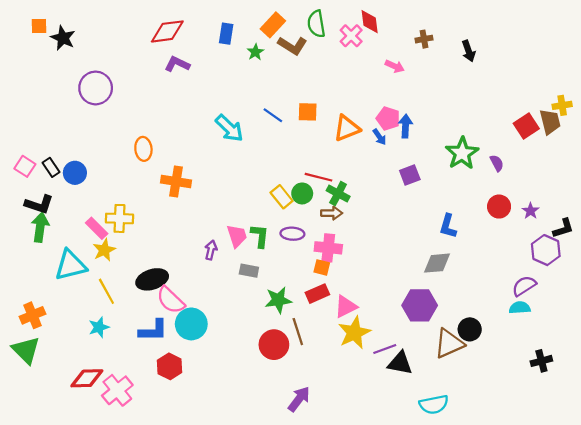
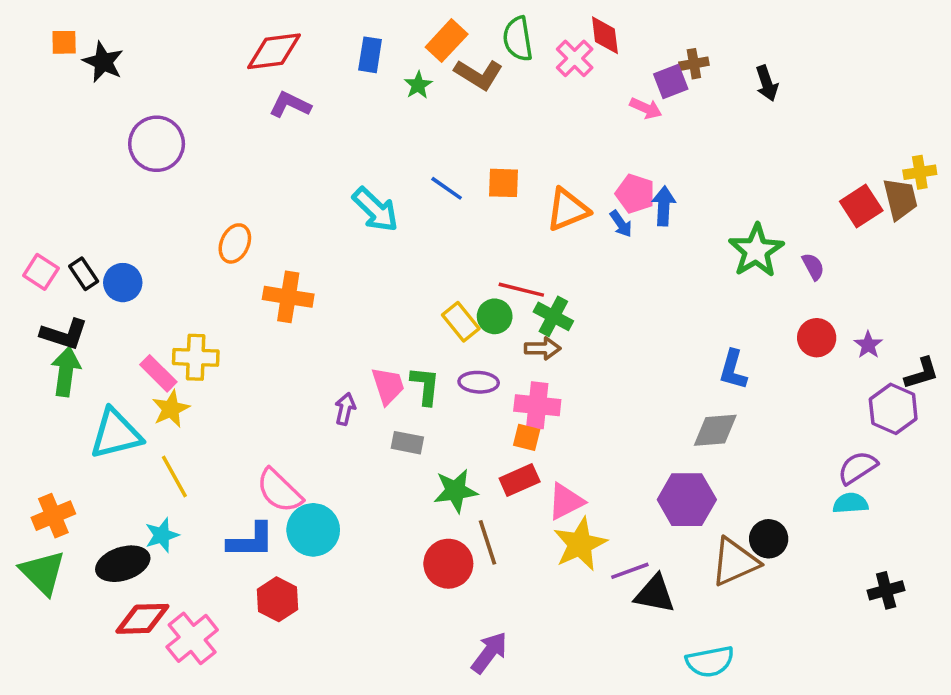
orange ellipse: (143, 149) -> (235, 243), turned 30
purple square: (410, 175) -> (671, 82), moved
black ellipse: (152, 279) -> (123, 564), moved

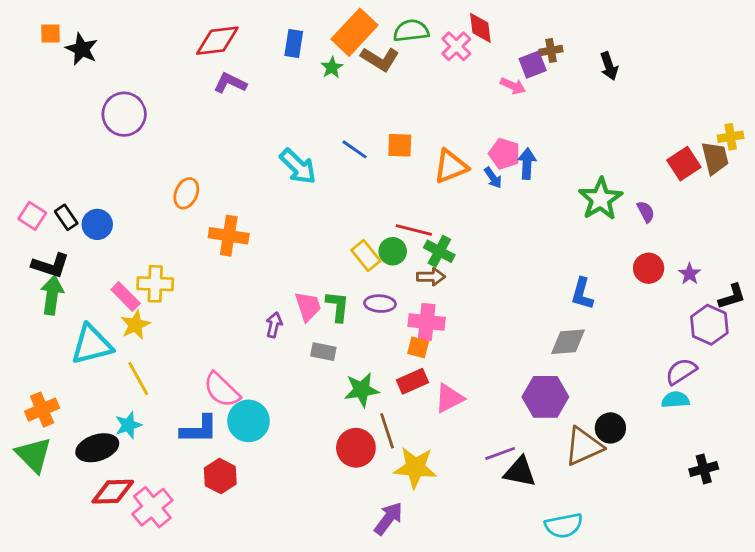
green semicircle: (518, 39) -> (411, 31), turned 92
orange rectangle: (447, 41) -> (355, 32), size x1.4
yellow star: (580, 544) -> (415, 468), moved, turned 30

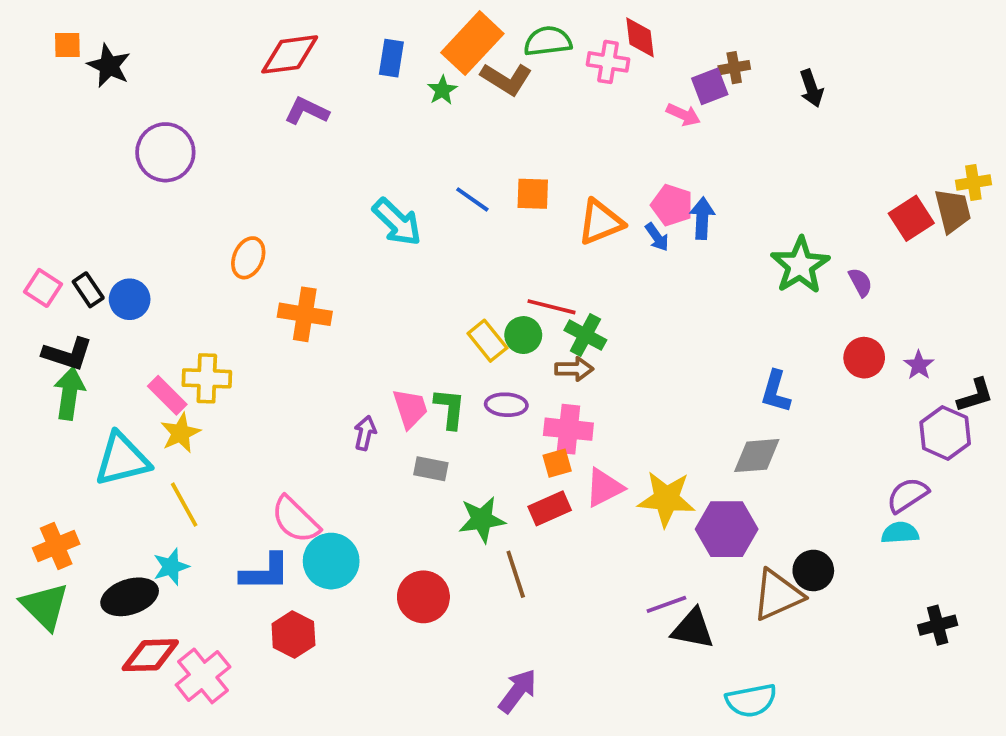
pink cross: (456, 46) -> (608, 62), turned -36
orange square: (418, 347) -> (557, 463), turned -30
pink triangle: (449, 398) -> (604, 488), moved
red circle: (356, 448) -> (423, 597), moved
yellow star: (415, 468) -> (666, 499), moved

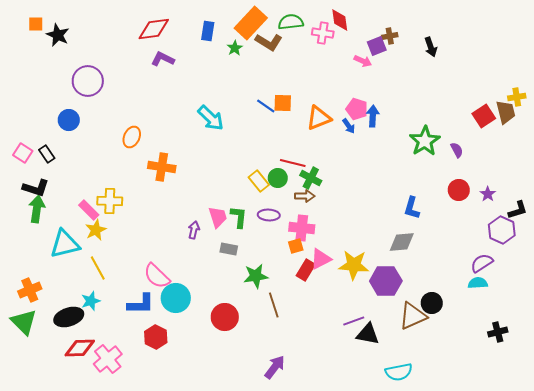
blue line: (472, 199) -> (266, 106), moved
blue circle: (130, 299) -> (69, 120), moved
red rectangle: (550, 508) -> (306, 270), moved, turned -35

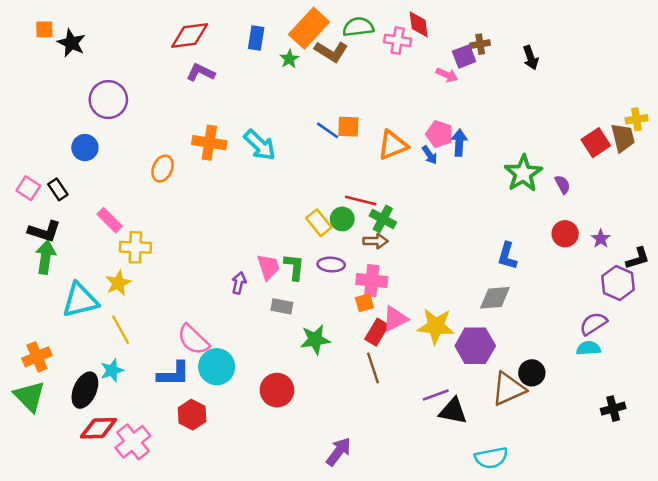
orange cross: (162, 167) -> (209, 143), moved
pink rectangle: (89, 210) -> (110, 220), moved
brown line: (274, 305) -> (373, 368), moved
black ellipse: (69, 317) -> (85, 390), turned -48

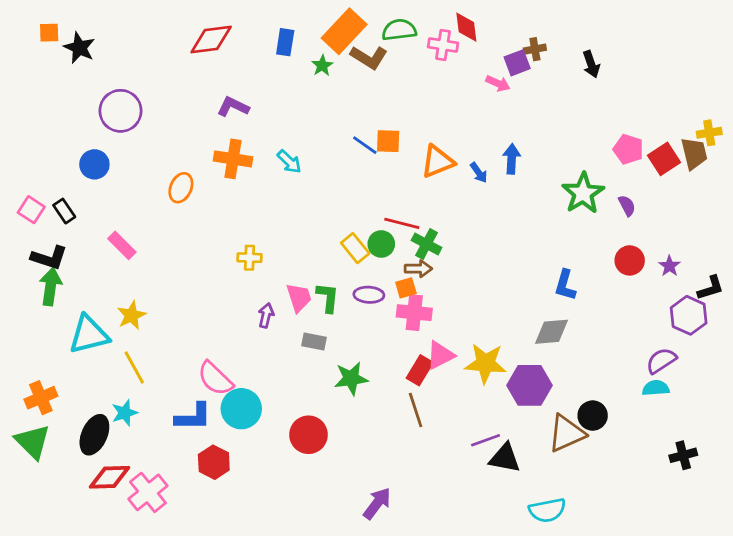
purple L-shape: (201, 72) -> (233, 107), moved
pink pentagon: (439, 134) -> (628, 149), moved
cyan arrow: (260, 145) -> (289, 162), size x0.7
yellow cross: (135, 247) -> (250, 258), moved, size x0.7
orange square: (364, 303) -> (406, 288), moved

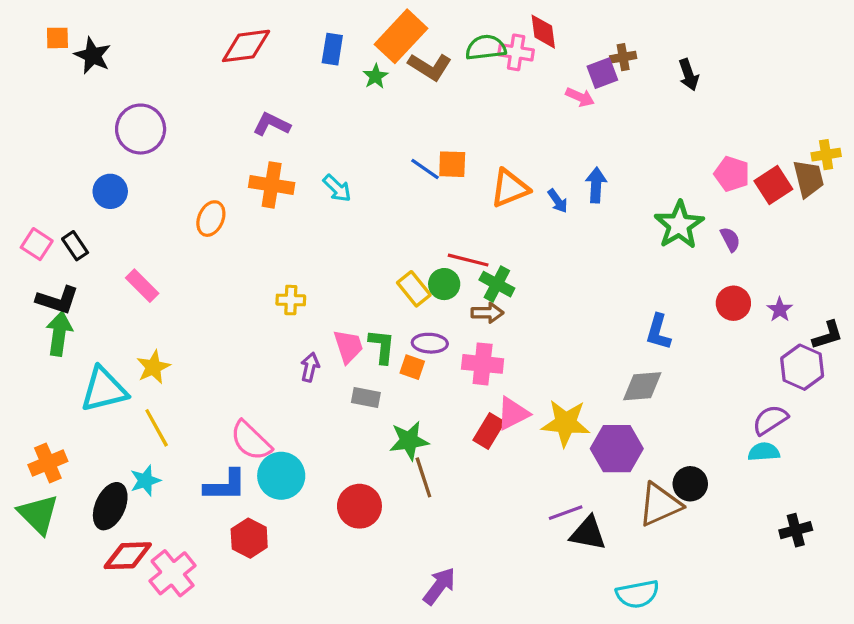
green semicircle: (399, 30) -> (486, 48), moved
orange square: (406, 288) -> (412, 367), moved, turned 35
brown line: (416, 410) -> (423, 477), moved

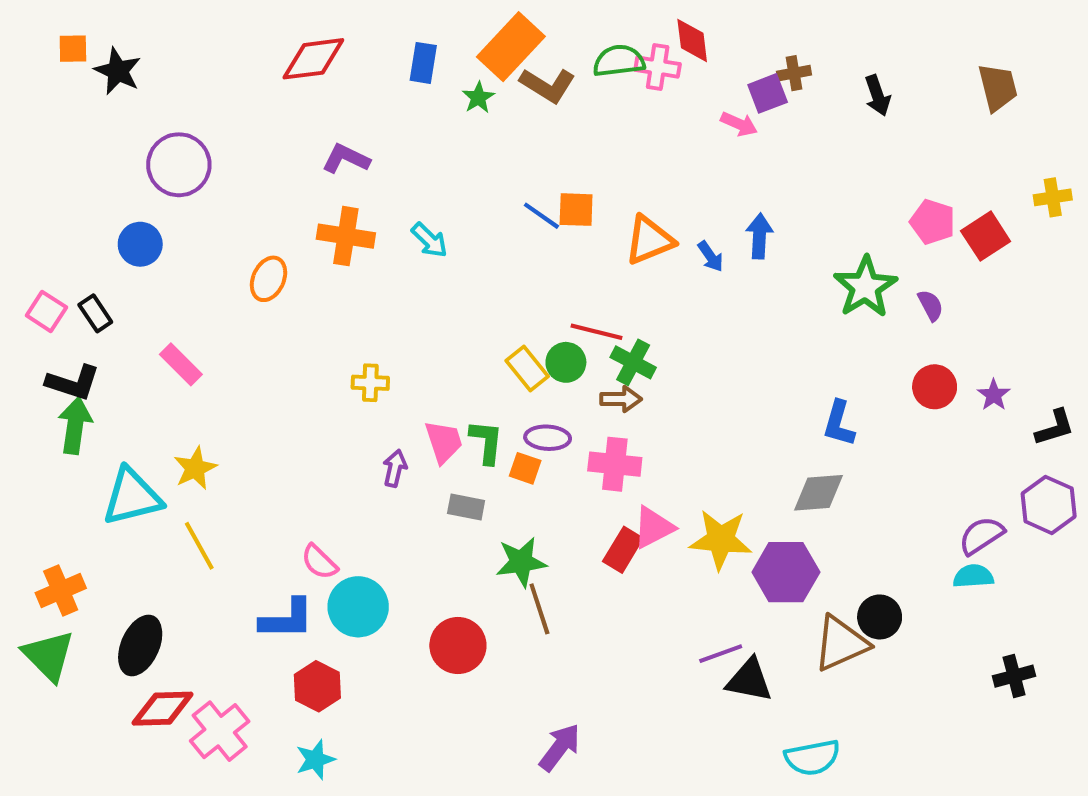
brown trapezoid: (808, 179) -> (998, 87), moved
purple hexagon: (802, 367) -> (1049, 505), moved
pink semicircle: (251, 441) -> (319, 562), size x0.7
cyan star: (145, 481) -> (315, 760), moved

